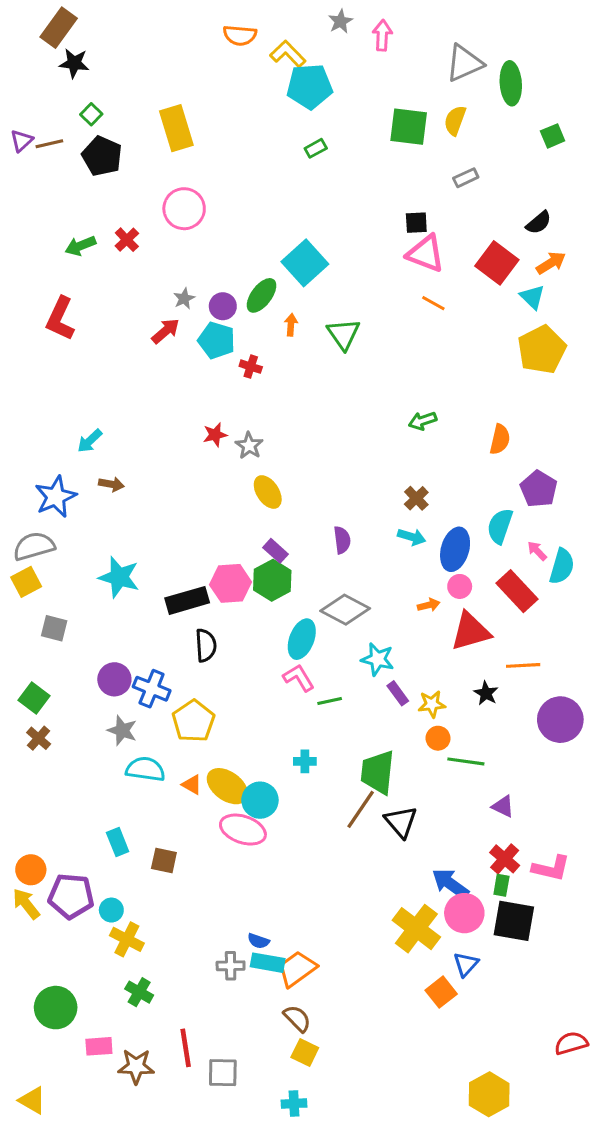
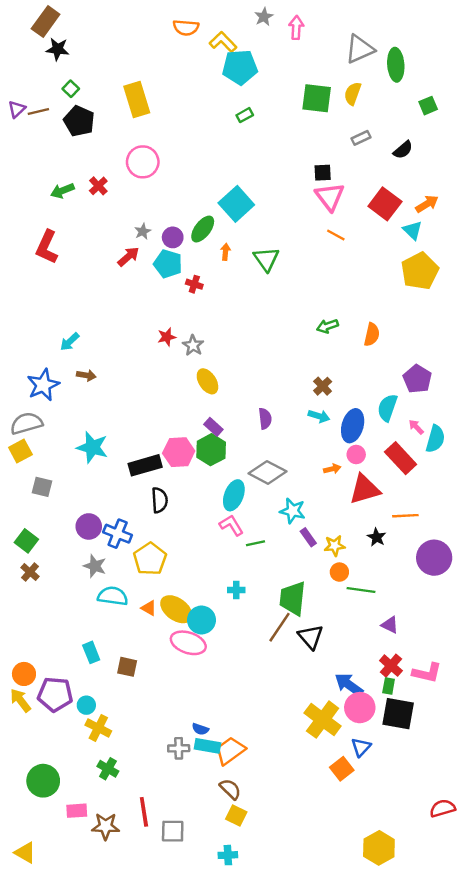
black semicircle: (539, 223) -> (403, 150), moved
pink triangle: (426, 254) -> (330, 197), turned 32
orange semicircle: (500, 439) -> (372, 335), moved

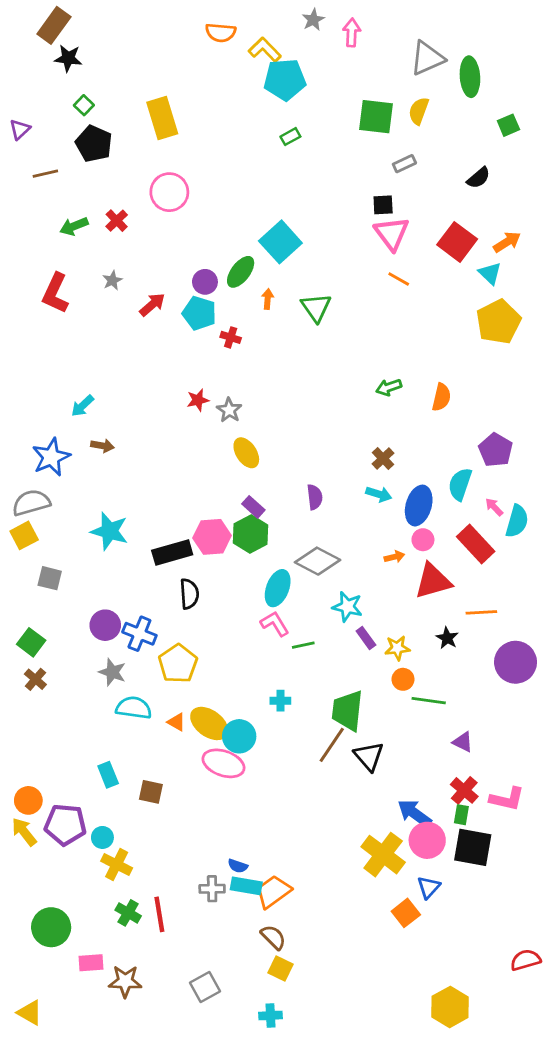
brown line: (38, 112) -> (45, 174), moved
gray rectangle: (361, 138) -> (404, 164), moved
gray star: (143, 231) -> (112, 280), moved
red line: (144, 812) -> (159, 914), moved
gray square: (173, 831) -> (205, 987), turned -30

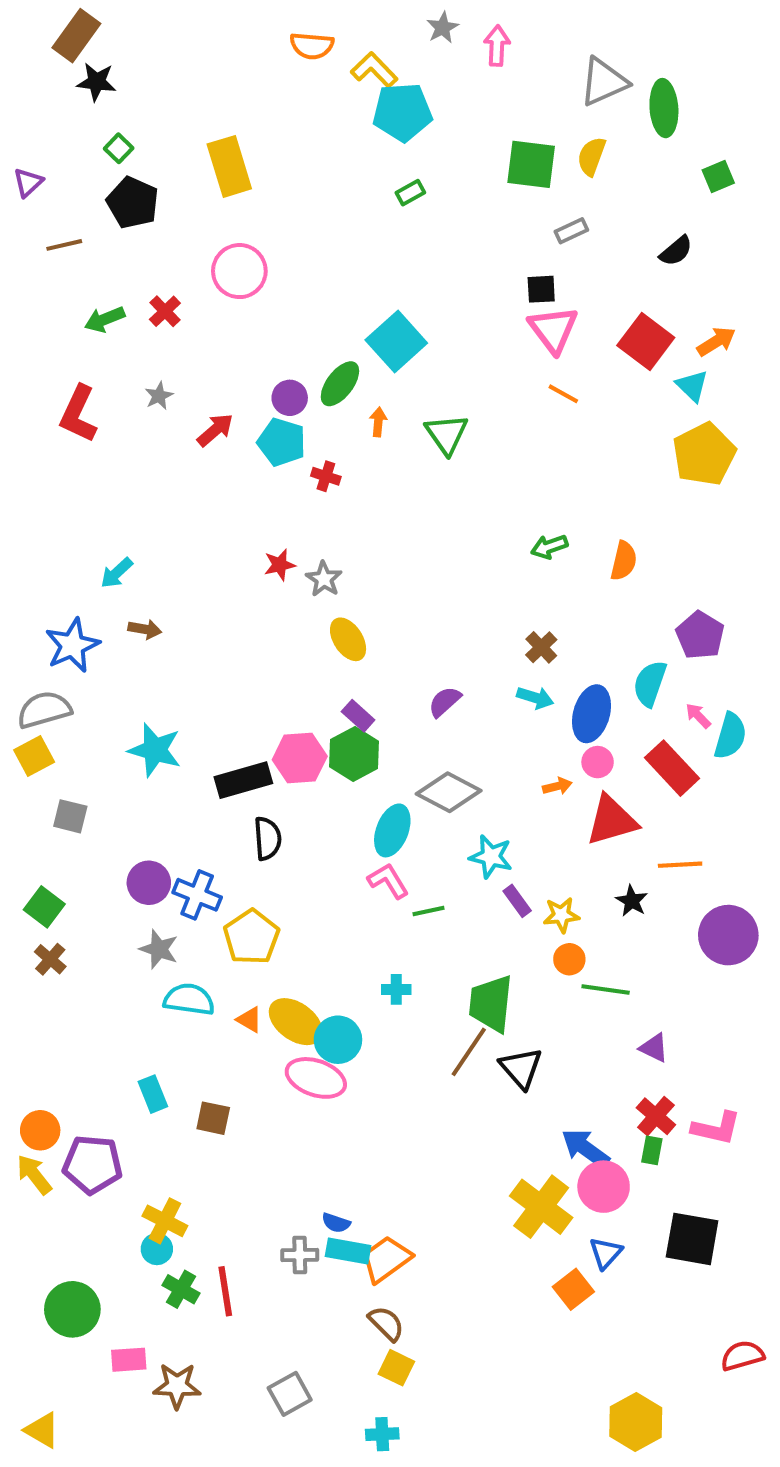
purple semicircle: (315, 497) -> (445, 702), turned -125
cyan circle: (102, 837) -> (157, 1249), moved
black square: (473, 847) -> (692, 1239), moved

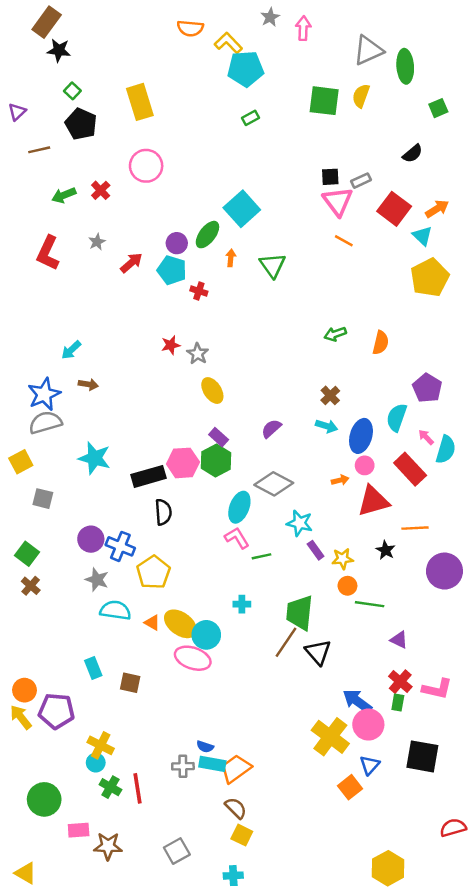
gray rectangle: (571, 231) -> (361, 181), moved
gray semicircle: (44, 710) -> (45, 422), moved

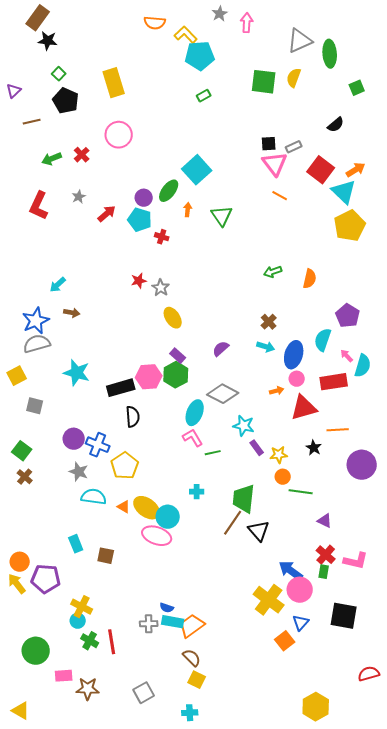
cyan triangle: (422, 236) -> (344, 192), size x1.5
red rectangle: (410, 469) -> (334, 382), turned -56

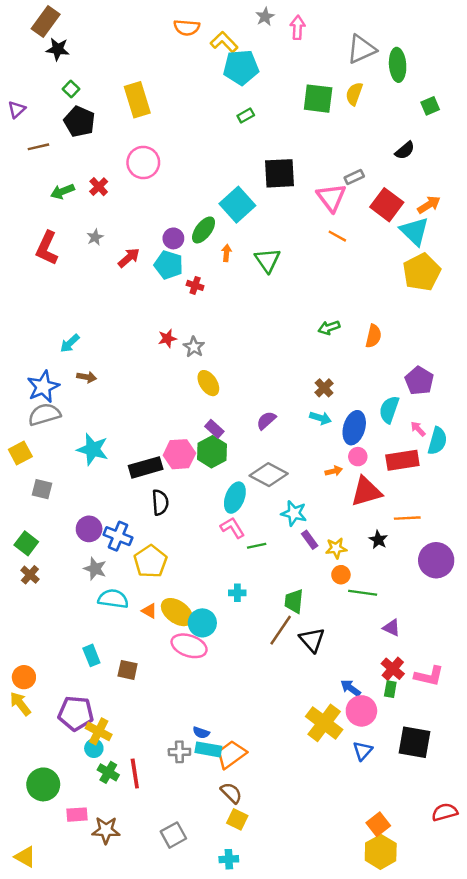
black square: (269, 144) -> (279, 173), moved, size x1.8
green trapezoid: (244, 499) -> (294, 601), size x0.7
blue arrow: (291, 571) -> (351, 688), size x0.7
purple pentagon: (46, 579) -> (76, 713), moved
orange square: (285, 641) -> (378, 824), moved

